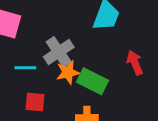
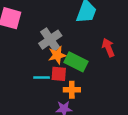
cyan line: (25, 68) -> (42, 78), moved
red square: (35, 102) -> (59, 74), moved

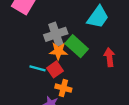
green rectangle: (76, 62) -> (77, 46), moved
red square: (59, 74) -> (55, 69), turned 35

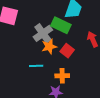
green rectangle: (77, 46) -> (61, 25), moved
red square: (55, 69) -> (67, 51), moved

